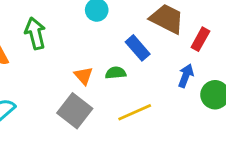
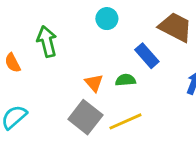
yellow line: (135, 112) -> (125, 121), moved

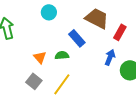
gray square: (85, 117) -> (34, 81), size x0.7
yellow line: (125, 121) -> (62, 84), turned -30

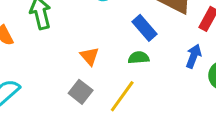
green semicircle: (62, 55) -> (139, 58), moved

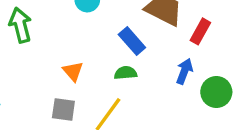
gray square: (81, 92) -> (63, 110), turned -30

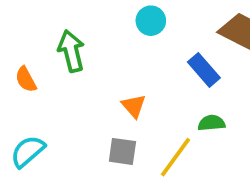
green semicircle: (126, 73) -> (211, 123), moved

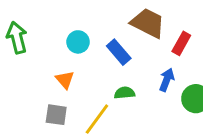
cyan circle: (151, 21) -> (78, 42), moved

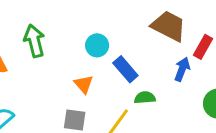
blue rectangle: (119, 52) -> (125, 69), moved
blue arrow: (167, 80) -> (182, 69), moved

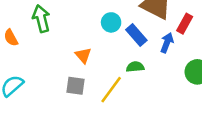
cyan circle: (97, 45) -> (111, 22), moved
blue rectangle: (125, 69) -> (136, 35), moved

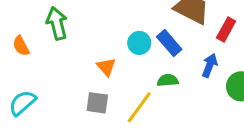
cyan circle: (111, 22) -> (139, 43), moved
blue arrow: (167, 43) -> (210, 65), moved

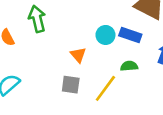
blue rectangle: (169, 43) -> (130, 35), turned -30

